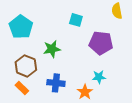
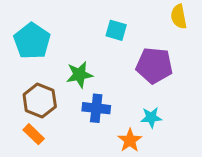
blue cross: (56, 83) -> (96, 108), moved

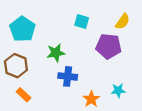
yellow semicircle: (179, 17) -> (123, 22), moved, turned -133
brown hexagon: (40, 101) -> (16, 66), moved
cyan star: (151, 117) -> (118, 90), moved

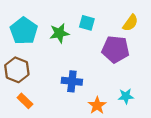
green star: (56, 53) -> (59, 33), moved

